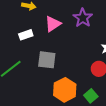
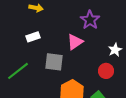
pink triangle: (53, 24) -> (75, 42), moved

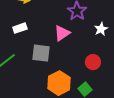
white star: (115, 50) -> (101, 29), moved

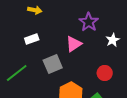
gray square: (41, 53) -> (53, 64), turned -30

